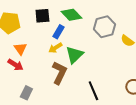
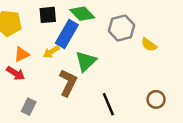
blue rectangle: (58, 32) -> (67, 34), size x1.6
yellow arrow: (55, 48) -> (51, 52), moved
orange triangle: (20, 49) -> (22, 54), turned 40

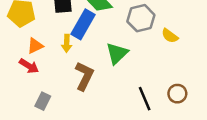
yellow arrow: (51, 52) -> (67, 43), turned -56
green triangle: (86, 61) -> (117, 53), moved
black line: (108, 104) -> (145, 99), moved

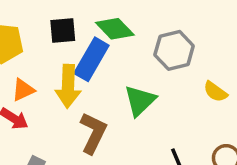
yellow semicircle: (170, 36) -> (215, 92), moved
yellow arrow: (67, 43) -> (68, 86), size x1.6

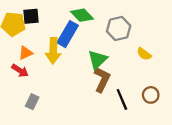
black square: (63, 31) -> (31, 16), moved
brown L-shape: (93, 133) -> (102, 79), moved

